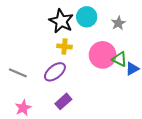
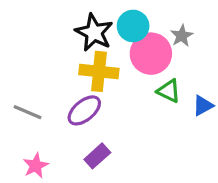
yellow cross: (64, 46) -> (99, 71), size x1.6
pink circle: (103, 55) -> (151, 54), moved
green triangle: (119, 59) -> (169, 91), moved

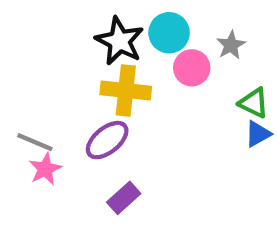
pink circle: (151, 54) -> (192, 68), size x0.7
green triangle: (169, 91) -> (254, 103), moved
pink star: (36, 166) -> (45, 169), moved

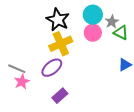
cyan circle: (169, 33) -> (93, 15), moved
yellow cross: (126, 91) -> (61, 44), turned -30
green triangle: (254, 103) -> (121, 33), moved

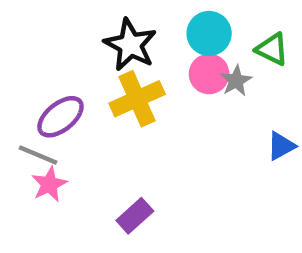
gray star: (112, 22) -> (236, 81), moved
green triangle: (121, 33) -> (272, 49), moved
purple ellipse: (52, 68) -> (61, 117), moved

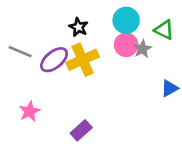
black star: (130, 45) -> (78, 27), size x0.6
purple ellipse: (61, 117) -> (54, 60), moved
gray line: (38, 155) -> (20, 52), moved

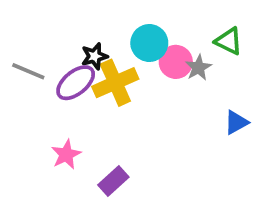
cyan circle: (126, 20) -> (149, 43), moved
black star: (78, 27) -> (94, 56), moved, turned 30
pink star: (30, 111) -> (66, 154), moved

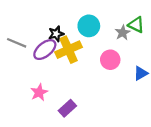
pink circle: (176, 62) -> (110, 60), moved
gray star: (198, 68) -> (123, 33), moved

